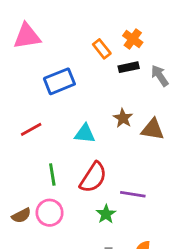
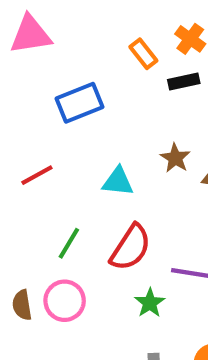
green line: (52, 175) -> (69, 243), turned 40
brown semicircle: (21, 216) -> (22, 305), turned 108

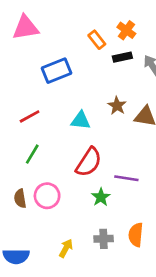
green line: (69, 243) -> (32, 154), moved

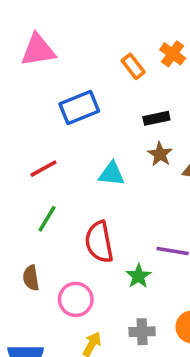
black rectangle: (122, 57) -> (156, 118), moved
red semicircle: (89, 162) -> (99, 242), moved, turned 136
pink circle: (47, 196) -> (76, 299), moved

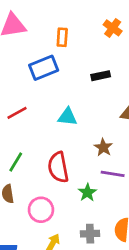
orange rectangle: (133, 66) -> (62, 37), moved, turned 42
brown star: (160, 154) -> (103, 147), moved
green line: (47, 219) -> (16, 162), moved

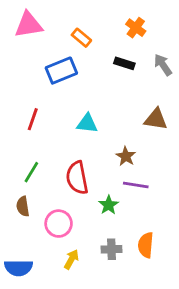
orange rectangle: (62, 37) -> (81, 38), turned -54
black rectangle: (101, 76) -> (124, 63), moved, turned 30
red line: (17, 113) -> (33, 119), turned -42

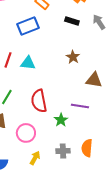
brown triangle: (156, 119) -> (94, 80), moved
cyan triangle: (87, 123) -> (28, 63), moved
brown star: (126, 156) -> (73, 57), moved

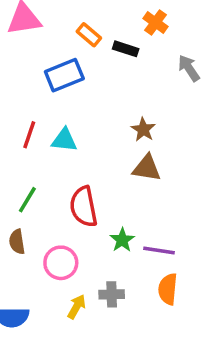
black rectangle: (72, 21) -> (126, 49), moved
brown triangle: (94, 80) -> (147, 168), moved
purple line: (80, 106) -> (159, 251), moved
gray cross: (63, 151) -> (112, 294), moved

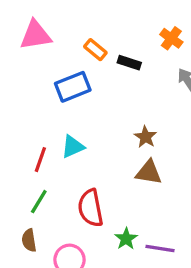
orange cross: (156, 22) -> (171, 38), moved
red line: (29, 135) -> (40, 160), moved
cyan triangle: (64, 140) -> (73, 147), turned -30

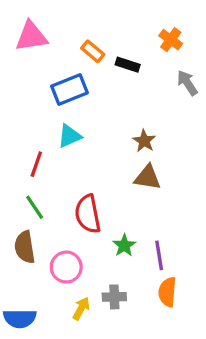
cyan triangle: (73, 147) -> (70, 136), moved
green line: (39, 202) -> (35, 207), turned -65
brown semicircle: (29, 240) -> (25, 247), size x1.4
purple line: (160, 248) -> (159, 255), turned 72

